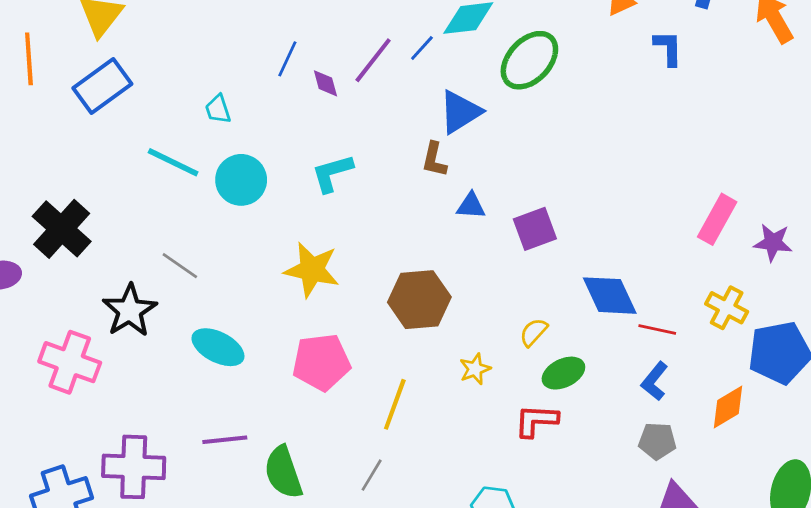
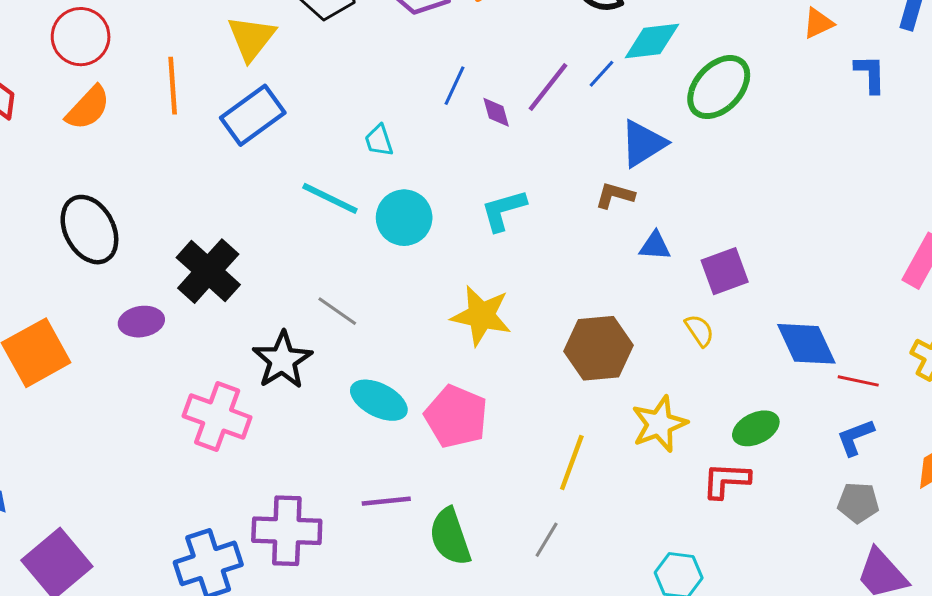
brown L-shape: (434, 160) -> (615, 195), turned 93
yellow semicircle: (534, 332) -> (699, 330), moved, turned 104
pink pentagon: (321, 362) -> (456, 417), moved, turned 30
yellow star: (475, 369) -> (659, 424), size x1.6
blue L-shape: (655, 381) -> (855, 437), turned 30

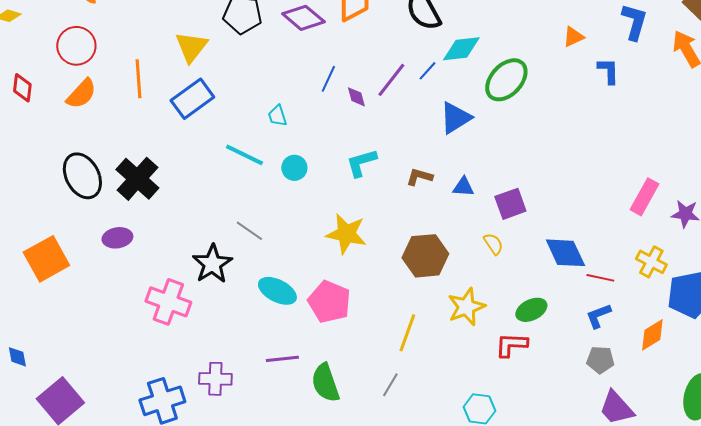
brown L-shape: (615, 195) -> (419, 177), moved
cyan circle: (404, 218) -> (294, 168), size x0.7
black cross: (208, 271) -> (137, 179), moved
purple cross: (287, 531) -> (215, 379), size x0.7

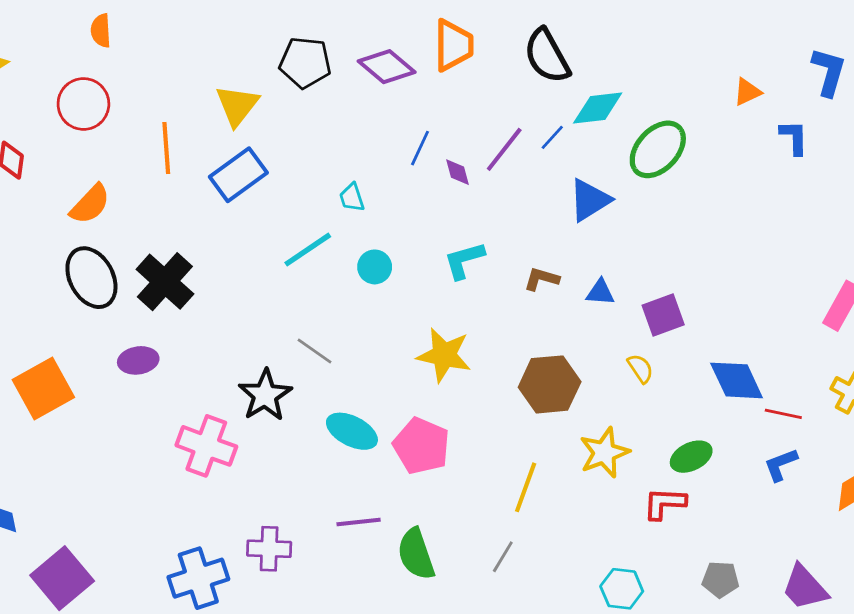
orange semicircle: (81, 94) -> (90, 204), moved
cyan line: (244, 155) -> (308, 250), turned -60
gray pentagon: (600, 360) -> (721, 579), moved

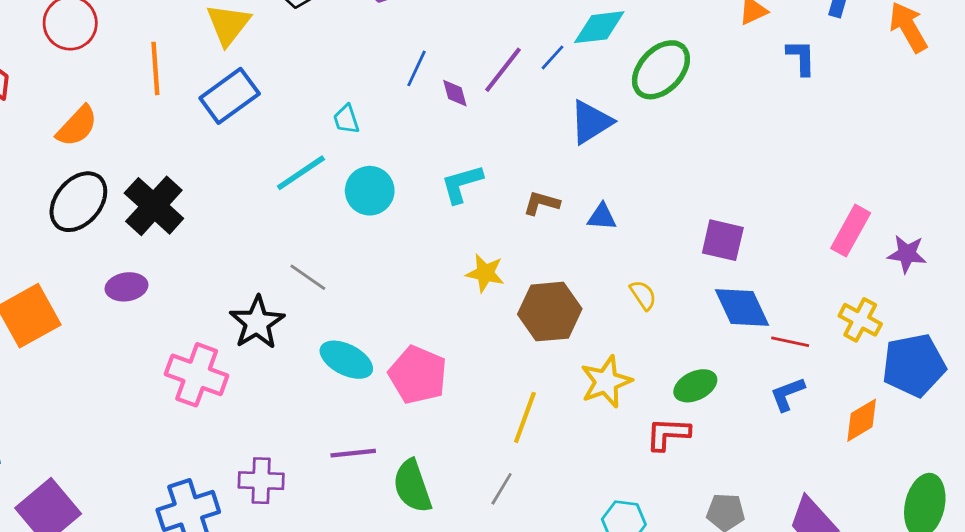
cyan circle: (375, 267) -> (370, 191), size x1.4
black ellipse: (91, 278) -> (78, 202), turned 68
purple square: (663, 315) -> (723, 240), moved, turned 33
yellow star: (444, 355) -> (485, 273), moved, size x0.7

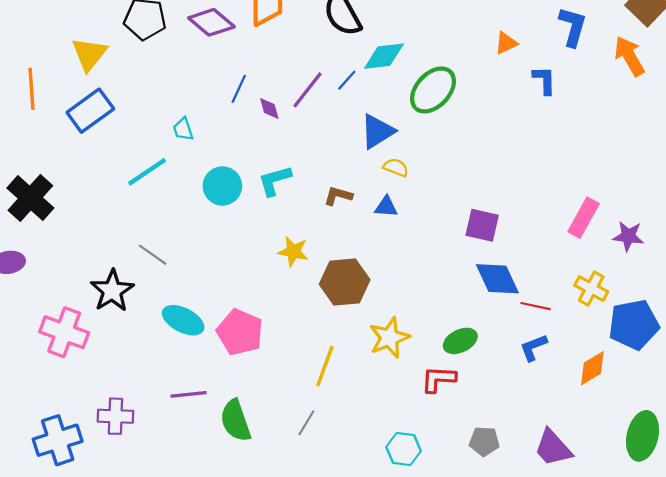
cyan circle: (370, 191) -> (222, 186), moved
yellow semicircle: (643, 295) -> (396, 167), moved, turned -35

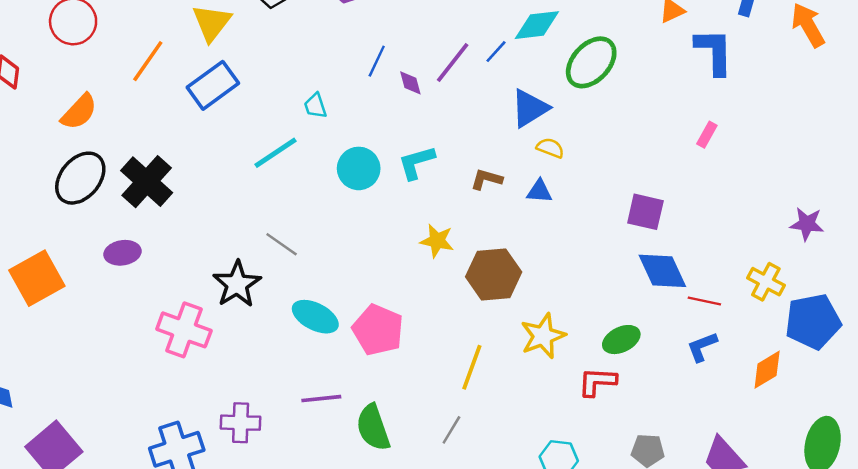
blue L-shape: (544, 80) -> (714, 52), size x1.5
orange line: (31, 89) -> (148, 61), turned 39
pink rectangle: (584, 218) -> (707, 135), moved, size x0.6

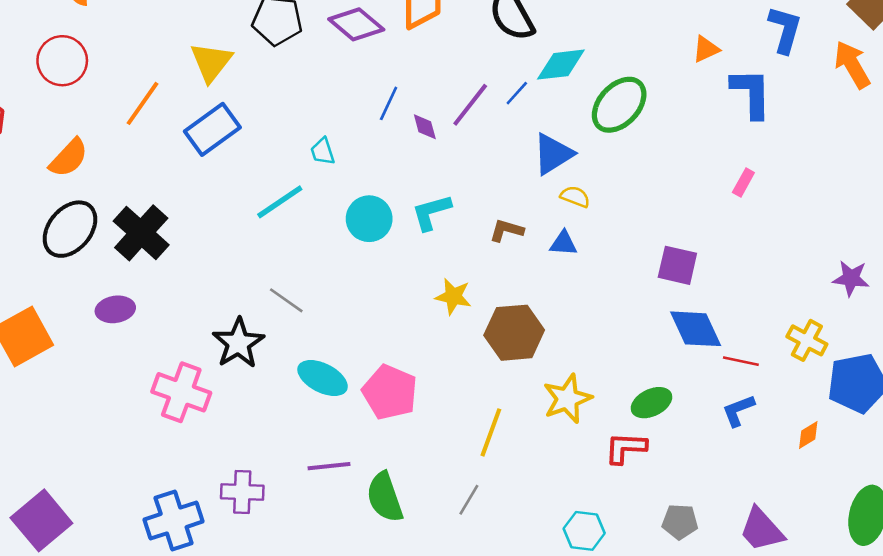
orange diamond: (767, 370) -> (808, 435), size x0.7

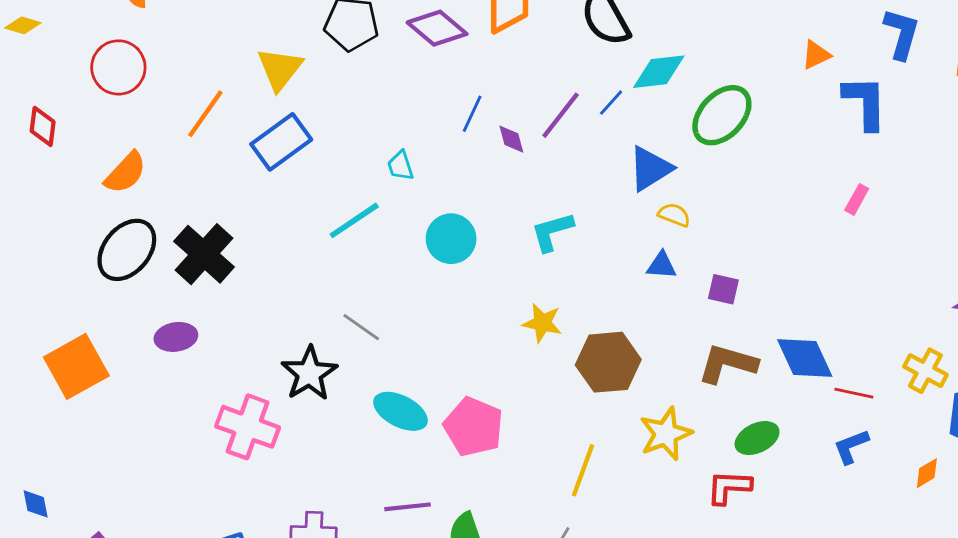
cyan L-shape: (431, 212) -> (552, 232), moved
brown L-shape: (506, 230) -> (728, 364), moved, size x1.6
purple square: (677, 265) -> (723, 289), moved, size x0.7

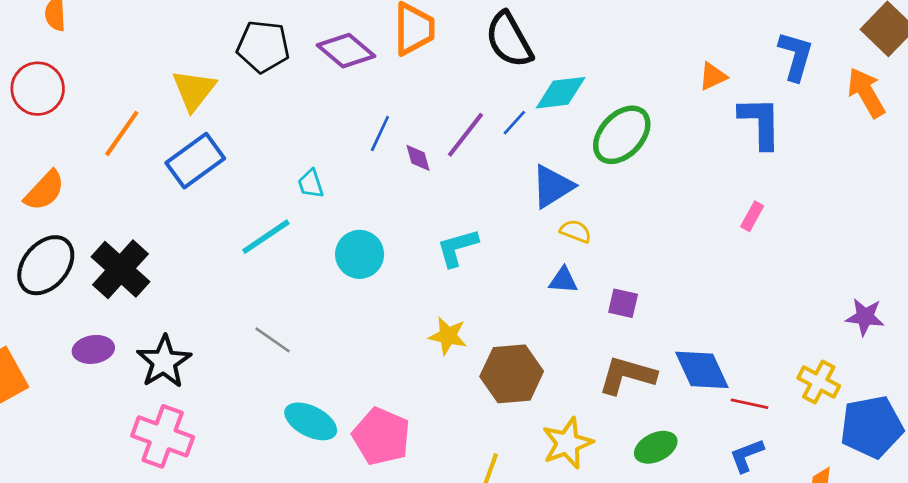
black star: (309, 373) -> (164, 362), moved

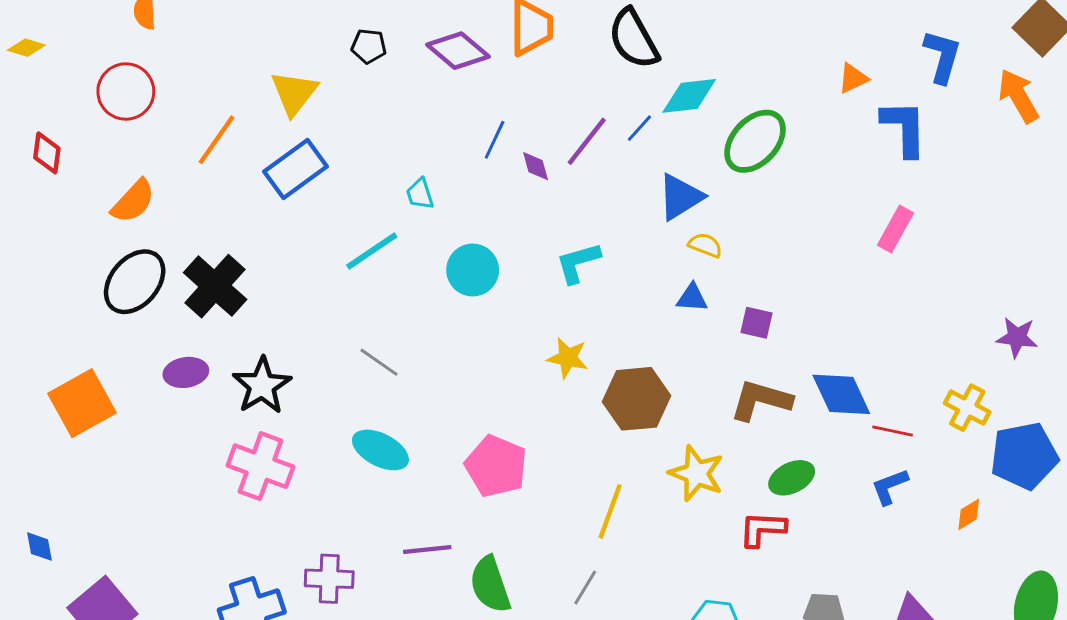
black pentagon: (263, 47) -> (369, 46), size x0.6
pink rectangle: (752, 216) -> (895, 229), size x1.4
cyan ellipse: (311, 421) -> (380, 450), moved
yellow star: (567, 443) -> (696, 473), turned -30

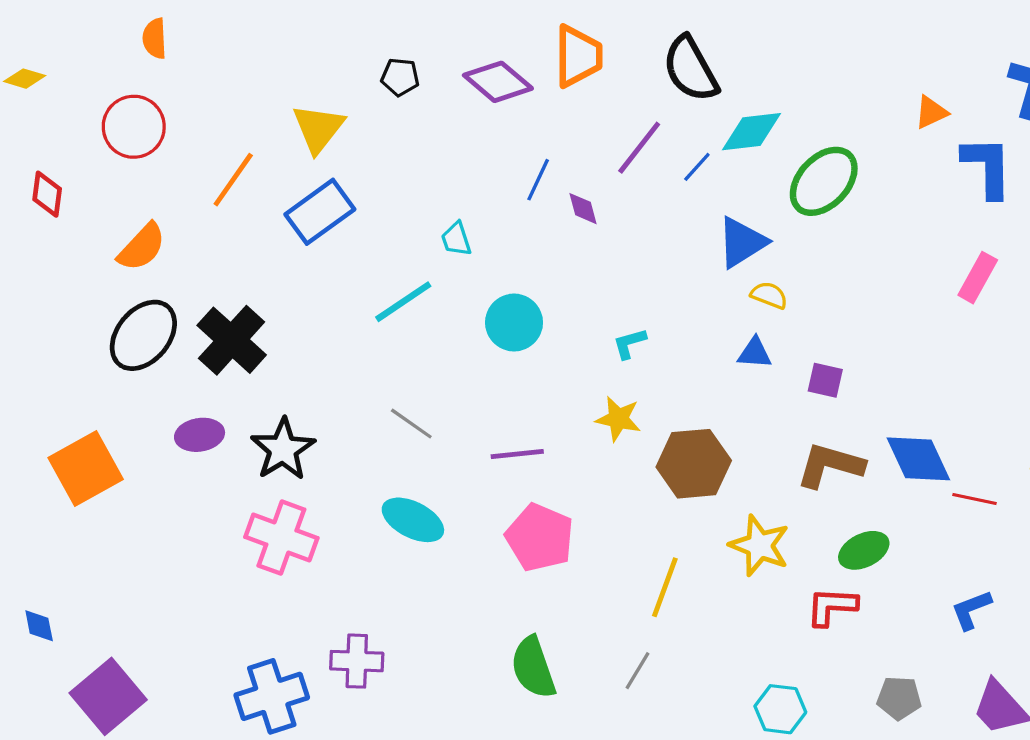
purple line: (587, 141) -> (639, 148), moved
cyan L-shape: (578, 263) -> (630, 343), moved, size x0.7
blue L-shape: (890, 487) -> (971, 610), moved
purple line: (427, 549) -> (517, 454), moved

